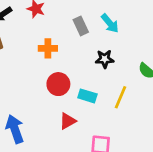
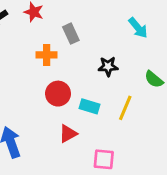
cyan arrow: (110, 23) -> (138, 28), moved
gray rectangle: (81, 26) -> (71, 34), moved

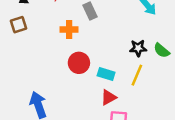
black star: (108, 66) -> (138, 48), moved
red triangle: (68, 134) -> (109, 97), moved

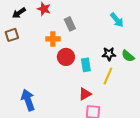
red circle: (79, 63) -> (66, 57), moved
cyan rectangle: (106, 74) -> (86, 65), moved, turned 64

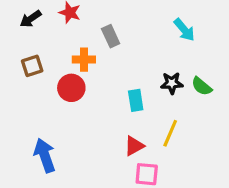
brown square: (12, 35) -> (32, 66), moved
red circle: (66, 57) -> (71, 88), moved
yellow line: (108, 76) -> (170, 133), moved

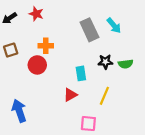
gray rectangle: (111, 36) -> (89, 30), moved, size x1.5
green semicircle: (202, 86) -> (126, 64), turned -48
red triangle: (134, 146) -> (70, 95), moved

